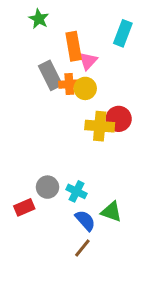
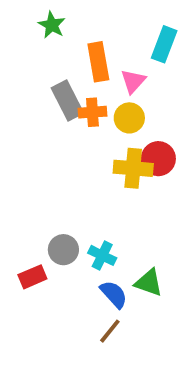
pink triangle: (88, 61) -> (133, 81), moved
yellow circle: (85, 88) -> (129, 118), moved

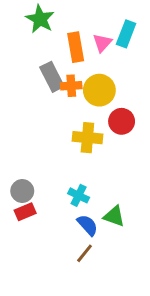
green star: (52, 25) -> (40, 19), size x1.4
pink triangle: (133, 81) -> (102, 43), moved
yellow circle: (129, 118) -> (99, 90), size x1.4
yellow cross: (133, 168) -> (87, 138), moved
gray circle: (63, 250) -> (22, 191), moved

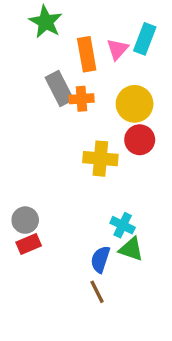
yellow circle: (99, 90) -> (135, 104), moved
cyan cross: (79, 195) -> (123, 225), moved
blue semicircle: (87, 225) -> (100, 259), turned -120
brown line: (85, 253) -> (97, 292), turned -66

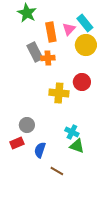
cyan rectangle: (145, 39) -> (85, 23), turned -60
yellow circle: (135, 104) -> (86, 45), moved
gray circle: (25, 220) -> (27, 125), moved
blue semicircle: (100, 259) -> (40, 150), moved
brown line: (97, 292) -> (57, 171), turned -32

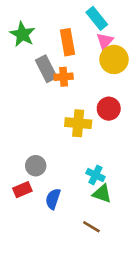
green star: (27, 13) -> (22, 34), moved
cyan rectangle: (85, 23) -> (97, 18), moved
pink triangle: (69, 29) -> (105, 41), moved
brown line: (57, 171) -> (91, 227), moved

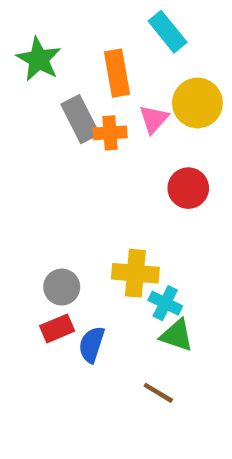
pink triangle: (105, 41) -> (154, 119), moved
yellow cross: (78, 123) -> (135, 273), moved
red rectangle: (22, 190) -> (57, 328), moved

